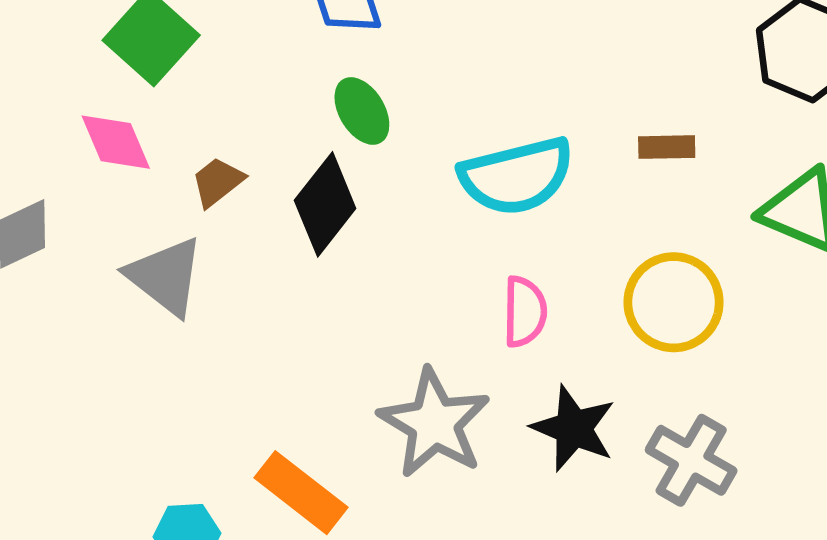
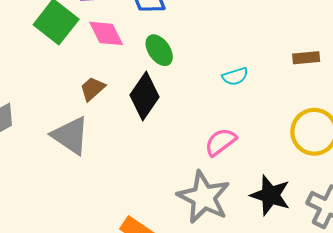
pink diamond: (116, 142) -> (106, 33), moved
cyan semicircle: (517, 176) -> (235, 76), size x0.5
pink semicircle: (525, 312) -> (220, 142), moved, turned -124

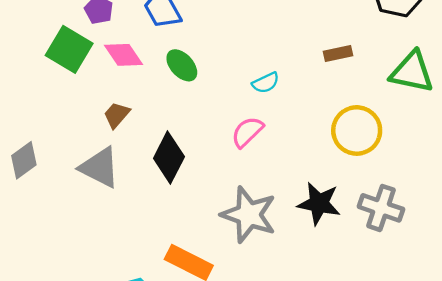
black diamond: (144, 96) -> (169, 158), moved
pink semicircle: (220, 142) -> (247, 132), moved

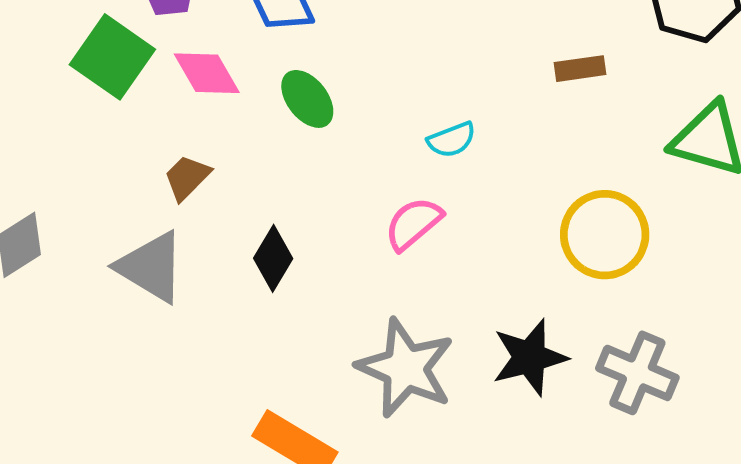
brown rectangle: (338, 53) -> (580, 69), moved
black diamond: (169, 158) -> (273, 258), size x0.7
black star: (319, 203) -> (530, 357), turned -30

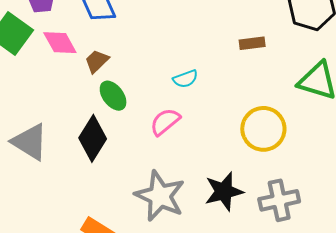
green ellipse: (307, 99) -> (113, 96), moved
brown trapezoid: (187, 177) -> (97, 61), moved
black diamond: (273, 258) -> (93, 138), size x1.4
gray cross: (637, 373) -> (279, 200), turned -36

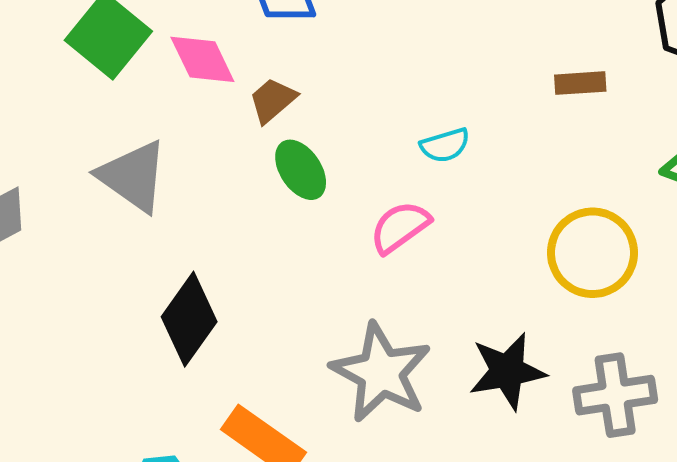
black diamond: (93, 138) -> (189, 319), moved
gray triangle: (30, 142) -> (133, 176), moved

